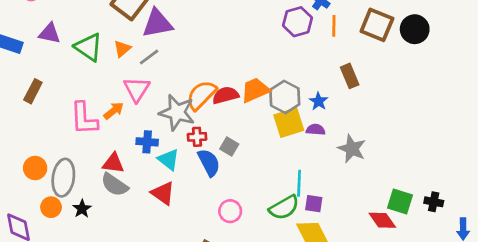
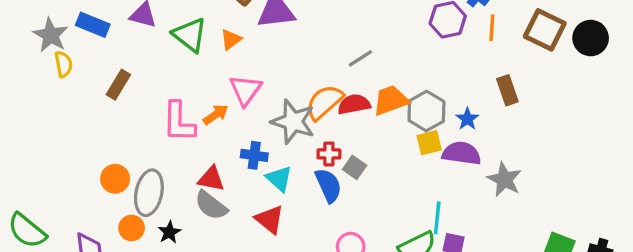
gray line: (149, 57) -> (360, 58), moved
yellow square: (289, 123) -> (429, 143), size x0.7
purple semicircle: (316, 130) -> (462, 153), size x1.6
red cross: (197, 137) -> (329, 154), moved

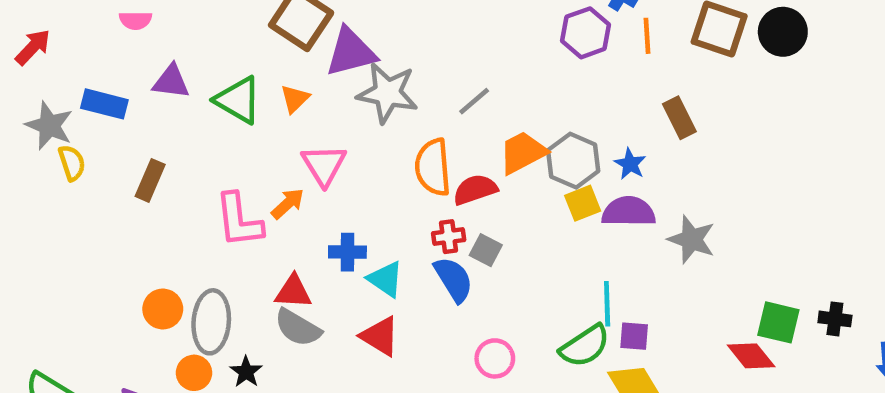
orange semicircle: (324, 102) -> (433, 167), turned -45
red semicircle: (354, 104) -> (475, 190), moved
gray star: (293, 122) -> (387, 93), moved

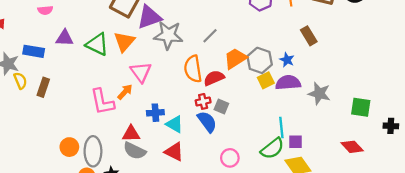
orange triangle: (295, 99) -> (124, 42), size x1.5
brown rectangle: (150, 180) -> (43, 87), moved
green square: (778, 322) -> (361, 107), moved

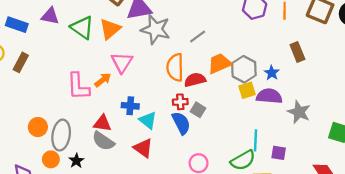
purple square: (296, 142) -> (279, 153), moved

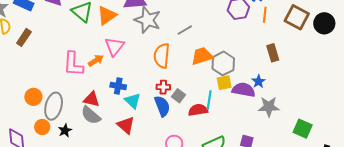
blue star: (272, 73) -> (258, 81), moved
red semicircle: (195, 80) -> (198, 110), moved
gray star: (299, 112) -> (269, 107), turned -30
cyan line: (255, 140) -> (209, 100), moved

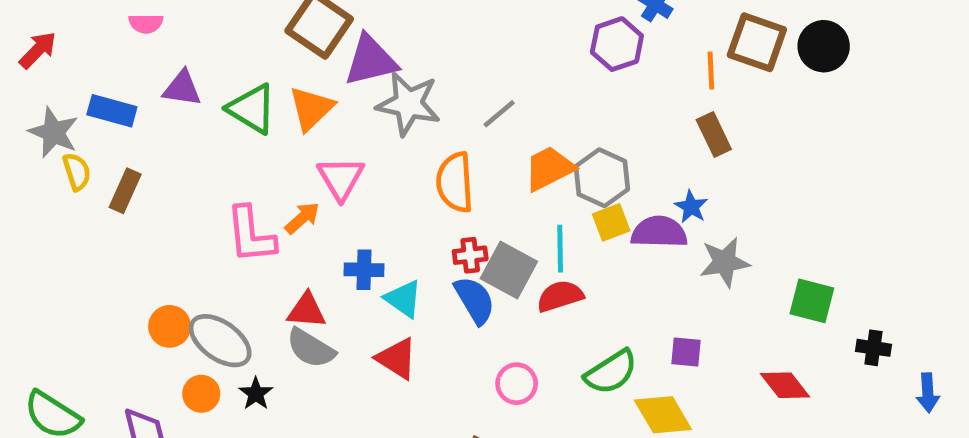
orange line: (265, 15) -> (711, 71), moved
gray square: (178, 96) -> (509, 270), size x1.6
cyan line: (209, 100) -> (560, 249), moved
gray ellipse: (54, 106) -> (220, 341), turned -60

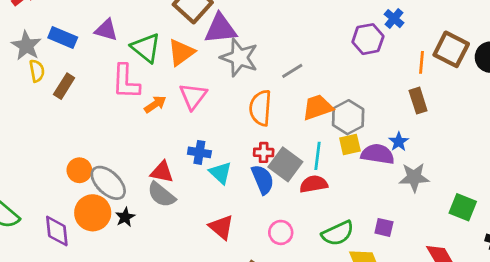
orange arrow: (302, 218) -> (155, 104), moved
pink L-shape: (251, 235) -> (126, 82), moved
red triangle: (397, 358) -> (221, 227), moved
orange circle: (201, 394) -> (93, 213), size x1.6

